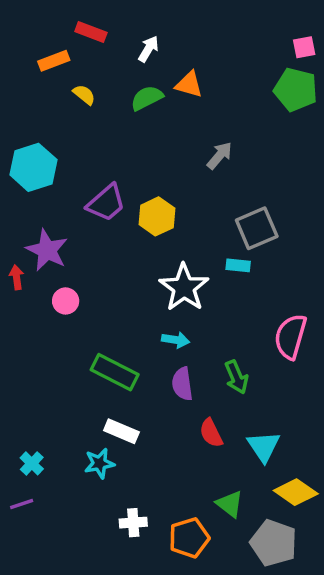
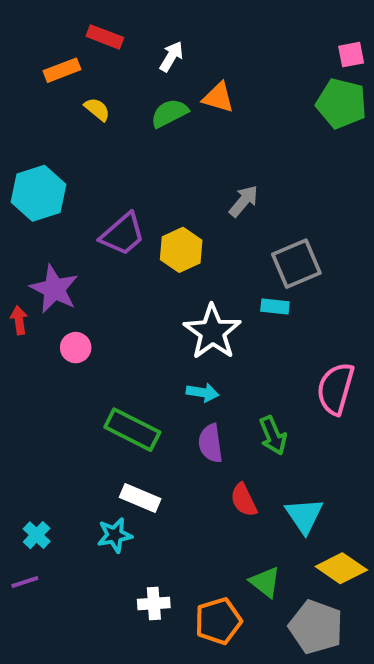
gray arrow: (220, 155) -> (244, 201), moved

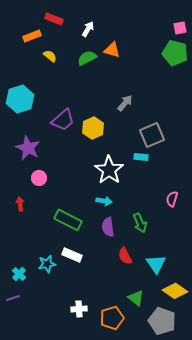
red arrow: (19, 320) -> (20, 204), moved
pink semicircle: (335, 389) -> (172, 199), size x0.6
cyan star: (115, 535) -> (47, 264), moved

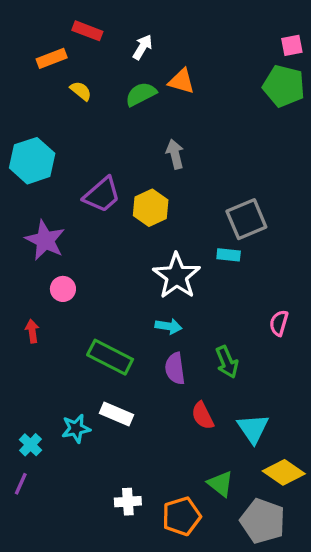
gray arrow: (125, 103) -> (175, 154), moved, turned -54
purple line: (13, 298) -> (21, 484), turned -48

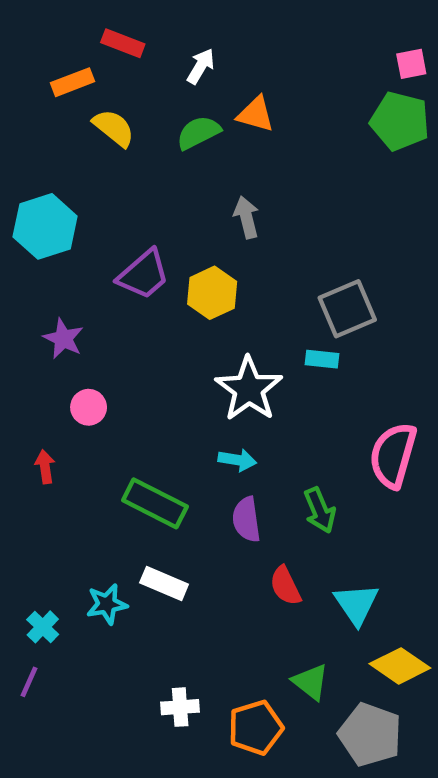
yellow semicircle: (81, 91) -> (114, 128), size x1.4
purple star: (45, 240) -> (63, 339), size x0.7
pink semicircle: (279, 323) -> (393, 455), size x1.8

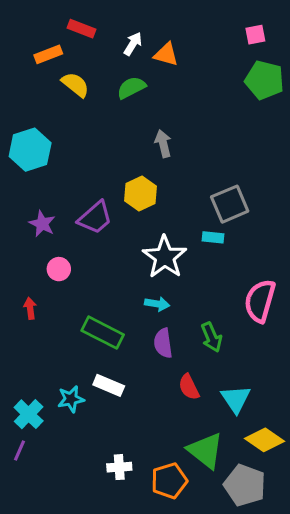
pink square: (411, 64) -> (255, 35), moved
orange triangle: (256, 114) -> (166, 54), moved
purple trapezoid: (143, 274) -> (95, 218), moved
cyan cross: (43, 627) -> (29, 414), size x1.4
green triangle: (311, 682) -> (205, 450), size x1.5

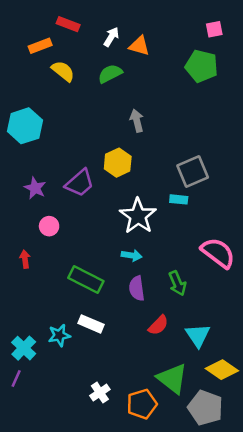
green pentagon: (264, 80) -> (202, 66), moved
pink semicircle: (260, 301) -> (218, 253), turned 111
red semicircle: (189, 387) -> (158, 325), turned -110
white cross: (119, 467) -> (100, 393), turned -30

